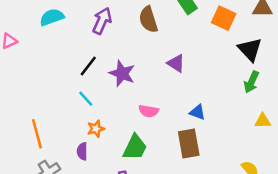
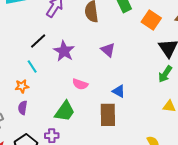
orange star: (96, 129) -> (22, 86), moved

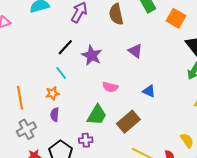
brown rectangle: (108, 115) -> (128, 122), moved, turned 55

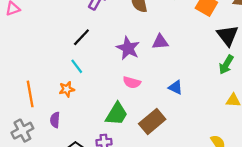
purple triangle: (135, 51) -> (160, 42), turned -42
purple star: (92, 55) -> (128, 48), moved
purple semicircle: (55, 115) -> (55, 120), moved
gray cross: (26, 129) -> (22, 131), moved

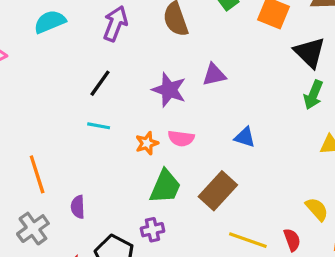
cyan line: (77, 66) -> (99, 126), turned -35
orange star: (67, 89) -> (147, 143), moved

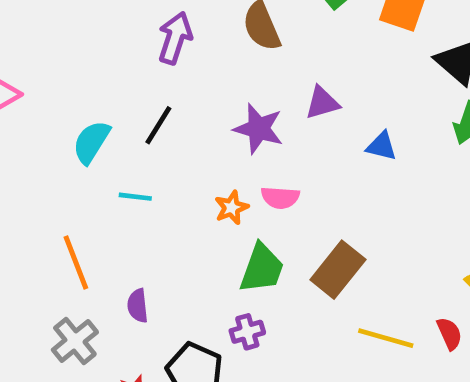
cyan semicircle: (50, 22) -> (91, 142), moved, turned -32
cyan line: (99, 126) -> (135, 197), moved
blue triangle: (245, 137) -> (382, 146), moved

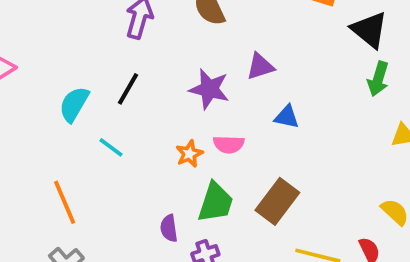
blue triangle: (382, 146) -> (287, 117), moved
cyan line: (135, 197) -> (111, 147), turned 32
purple semicircle: (138, 306) -> (169, 228), moved

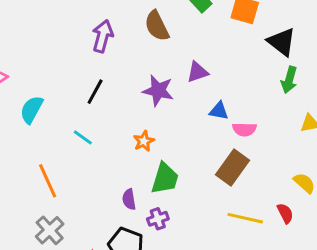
cyan semicircle: (74, 104) -> (32, 110), moved
pink semicircle: (229, 144) -> (244, 129), moved
brown rectangle: (277, 201) -> (233, 167), moved

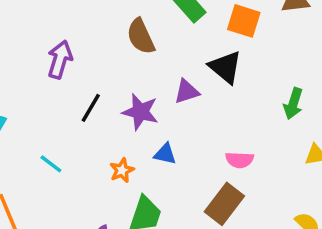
purple arrow: (103, 36) -> (60, 59), moved
black triangle: (282, 42) -> (225, 67), moved
black line: (95, 92) -> (91, 108), moved
blue triangle: (219, 111) -> (165, 154), moved

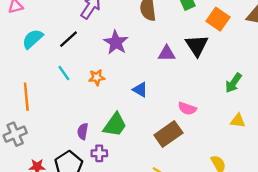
black line: (91, 108) -> (68, 39), moved
purple star: (140, 112) -> (116, 42), moved
orange star: (122, 170) -> (97, 77), moved

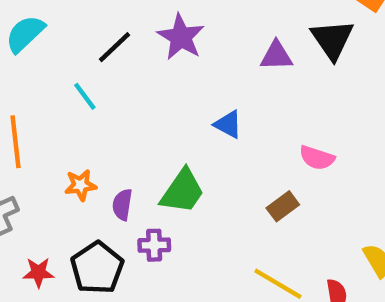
black line: (68, 39) -> (115, 47), moved
orange star: (97, 77) -> (81, 185), moved
brown rectangle: (168, 134) -> (283, 206), size x0.6

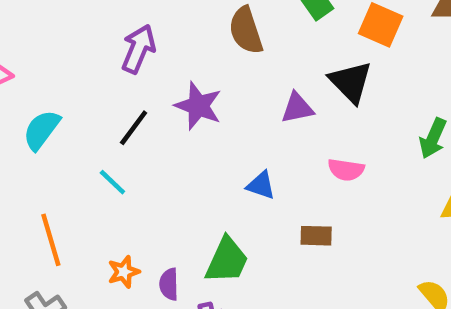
pink semicircle: (317, 158) -> (346, 170), moved
brown rectangle: (283, 206) -> (316, 236), moved, turned 48

